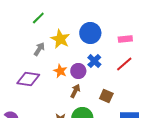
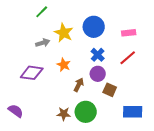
gray arrow: (39, 49) -> (43, 43), turned 40
purple circle: (78, 71) -> (98, 74), moved

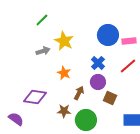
blue circle: (94, 27) -> (108, 35), moved
purple diamond: (32, 73) -> (35, 97), moved
brown star: (64, 114) -> (64, 111), moved

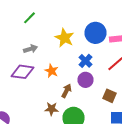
yellow star: (64, 41) -> (64, 38), moved
purple diamond: (35, 97) -> (22, 72), moved
brown square: (110, 98) -> (110, 96), moved

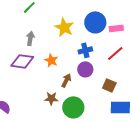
gray arrow: (30, 49) -> (30, 38), turned -64
blue cross: (86, 61) -> (85, 50), turned 32

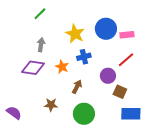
blue cross: (85, 50) -> (84, 57), moved
purple circle: (85, 69) -> (108, 76), moved
brown star: (51, 98) -> (51, 105), moved

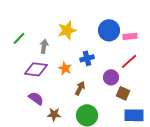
green line: (40, 14) -> (19, 38), moved
yellow star: (75, 34) -> (67, 30), moved, turned 30
brown star: (51, 105) -> (54, 114), moved
purple semicircle: (14, 113) -> (36, 98), moved

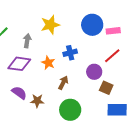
brown star: (54, 114) -> (37, 101), moved

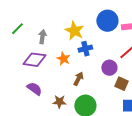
yellow star: (50, 25) -> (74, 31), moved, turned -30
brown star: (37, 101) -> (59, 102), moved

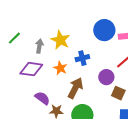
yellow star: (74, 31) -> (60, 40), moved
brown arrow: (78, 79) -> (75, 88), size x1.5
purple semicircle: (34, 89) -> (42, 98), moved

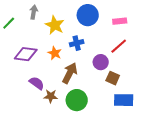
blue circle: (104, 30) -> (88, 15), moved
gray arrow: (39, 46) -> (34, 12), moved

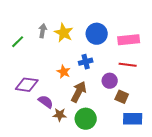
pink rectangle: (120, 21) -> (129, 40), size x1.5
yellow star: (55, 25) -> (64, 33), moved
red line: (119, 46) -> (128, 65), turned 48
purple diamond: (26, 54) -> (27, 85), moved

